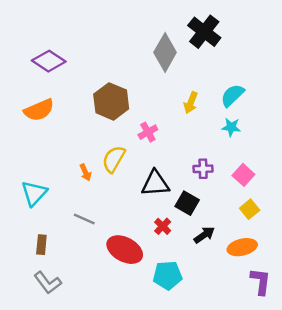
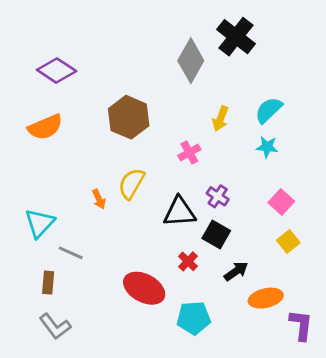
pink cross: (148, 132) -> (189, 153), moved
purple cross: (203, 169) -> (218, 196), moved, turned 36
gray line: (84, 219) -> (71, 253), moved
orange ellipse: (242, 247) -> (266, 298), moved

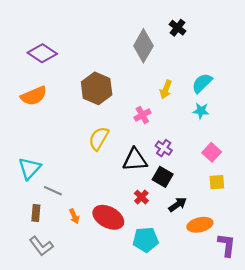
black cross: (236, 37) -> (178, 28), size x0.6
orange arrow: (99, 199) -> (74, 216), moved
yellow square: (288, 242) -> (217, 182), turned 35

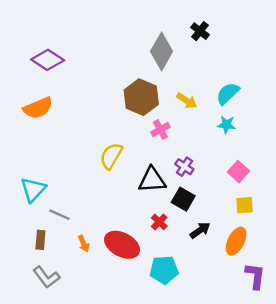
brown hexagon: (97, 88) -> (141, 97), moved
yellow arrow: (166, 89) -> (187, 101), turned -78
orange ellipse: (200, 225) -> (236, 241), moved, turned -50

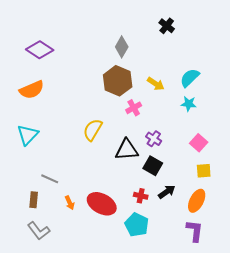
gray diamond: (162, 51) -> (122, 47), moved, size x0.7
cyan triangle: (33, 190) -> (28, 135), moved
red cross: (159, 222) -> (141, 196), moved, turned -32
cyan pentagon: (164, 270) -> (137, 225), turned 30
purple L-shape: (255, 276) -> (195, 231), moved

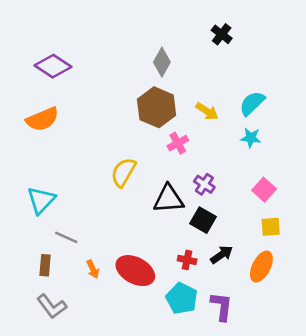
cyan triangle: (28, 135) -> (41, 200), moved
purple L-shape: (195, 231) -> (222, 306), moved

